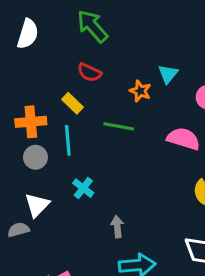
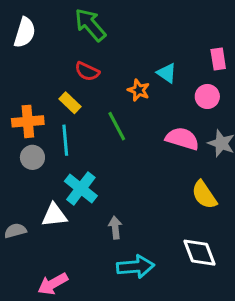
cyan triangle: (168, 74) -> (167, 73), turned -35
green line: (119, 126) -> (117, 126), turned 52
cyan cross: (83, 188) -> (81, 189), size x1.5
white triangle: (37, 205) -> (54, 215), moved, turned 40

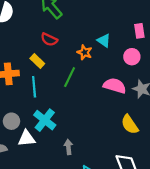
green line: (117, 126) -> (70, 77), turned 54
gray circle: (32, 157) -> (11, 121), moved

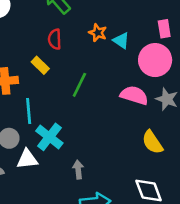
red semicircle: (49, 39) -> (55, 39), turned 63
orange star: (85, 52) -> (98, 33), moved
pink circle: (132, 57) -> (155, 60), size x1.6
cyan line: (34, 87) -> (29, 111), moved

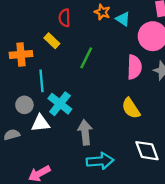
pink semicircle: (134, 95) -> (134, 67), turned 75
yellow semicircle: (152, 142) -> (131, 108), moved
gray arrow: (78, 170) -> (85, 132), size x1.5

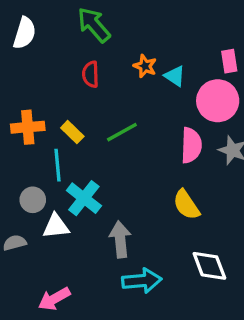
yellow rectangle: (52, 41) -> (72, 132), moved
green line: (86, 58) -> (122, 132), turned 35

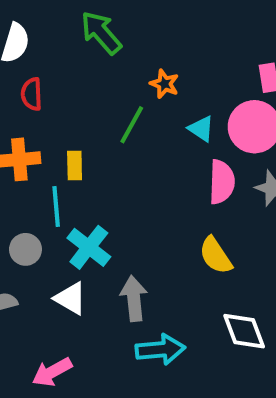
red semicircle: (91, 74) -> (32, 94), moved
cyan triangle: (175, 76) -> (201, 129), moved
yellow rectangle: (72, 132) -> (75, 166), turned 45
green line: (122, 132) -> (132, 125), moved, turned -32
white triangle: (56, 226) -> (70, 298), moved, turned 36

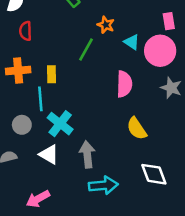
cyan triangle: (201, 129) -> (132, 42), moved
pink semicircle: (222, 182) -> (124, 84), moved

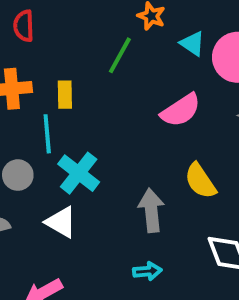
pink semicircle: (124, 84) -> (181, 110), turned 55
gray arrow: (87, 154) -> (151, 210), moved
cyan arrow: (103, 185) -> (147, 271), size x0.6

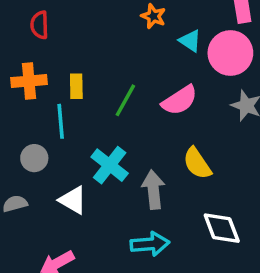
green line: (120, 55) -> (125, 100), moved
cyan cross: (79, 173) -> (110, 165), moved
cyan arrow: (147, 271) -> (150, 244), size x1.5

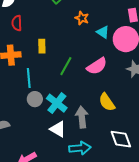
yellow rectangle: (76, 86) -> (42, 46), moved
gray circle: (34, 158) -> (35, 99), moved
white triangle: (73, 200) -> (58, 129), moved

